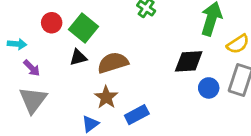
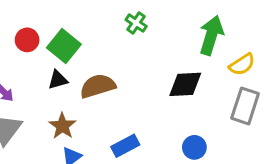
blue circle: (209, 88) -> (194, 147), moved
brown star: (106, 97) -> (62, 126), moved

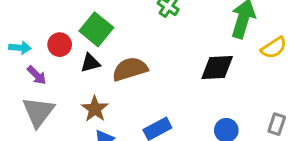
red circle: (27, 40) -> (60, 45), moved
gray rectangle: (245, 106) -> (277, 124), moved, size x0.6

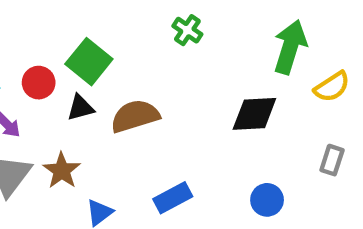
brown star: (95, 109) -> (62, 171), moved
gray rectangle: (277, 124) -> (332, 160), moved

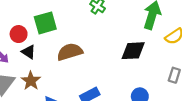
green square: (89, 62) -> (45, 23), turned 35
black triangle: (81, 108) -> (29, 52), moved, turned 48

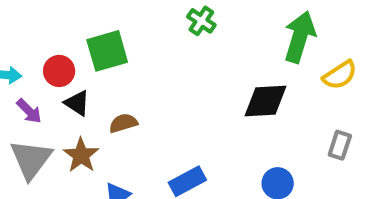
brown semicircle: (70, 52) -> (123, 123), moved, size x0.6

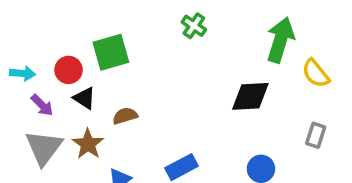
yellow semicircle: (340, 75) -> (316, 73), turned 84

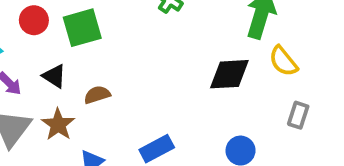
red circle: (69, 70) -> (34, 20), moved
yellow semicircle: (316, 73) -> (283, 61), moved

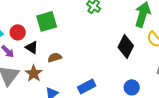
red circle: (34, 20) -> (18, 32), moved
black diamond: (229, 74) -> (126, 46), turned -60

